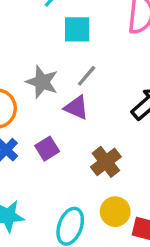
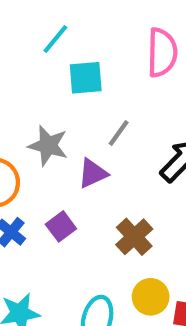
gray line: (87, 76) -> (119, 133), moved
purple triangle: (76, 108) -> (93, 173), turned -44

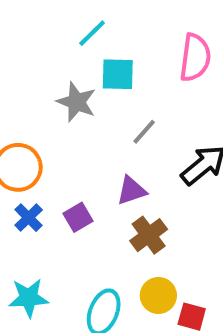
gray star: (48, 146) -> (77, 102), moved
purple triangle: (93, 173) -> (131, 191), moved

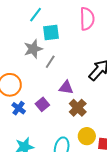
gray star: (77, 102) -> (33, 49), turned -30
gray line: (144, 132) -> (50, 62), moved
purple triangle: (131, 191) -> (66, 88), turned 35

